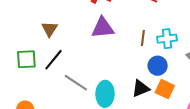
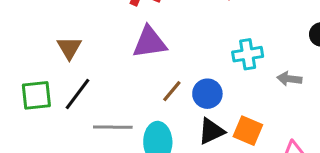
brown line: (143, 38) -> (172, 91), moved, turned 35
blue circle: (158, 66) -> (207, 94), moved
gray line: (76, 83) -> (113, 127), turned -30

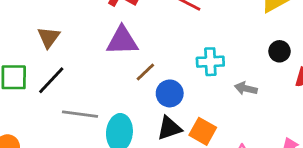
brown line: (172, 91) -> (145, 72), moved

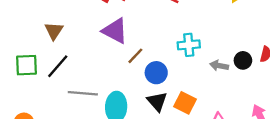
purple triangle: (122, 41) -> (115, 31), turned 32
black circle: (279, 51) -> (243, 60), moved
black triangle: (169, 128) -> (157, 101), turned -50

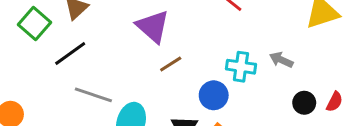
green square: (26, 65) -> (34, 23), moved, turned 30
gray arrow: (219, 66) -> (281, 60), moved
blue circle: (156, 73) -> (214, 95), moved

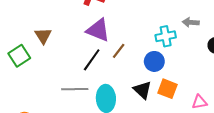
green square: (34, 23) -> (19, 56), turned 35
black line: (70, 53) -> (92, 60), moved

